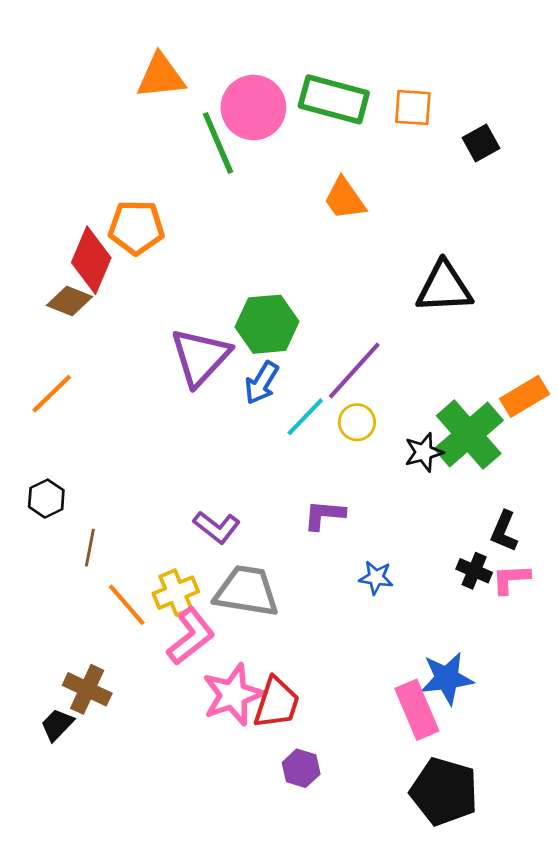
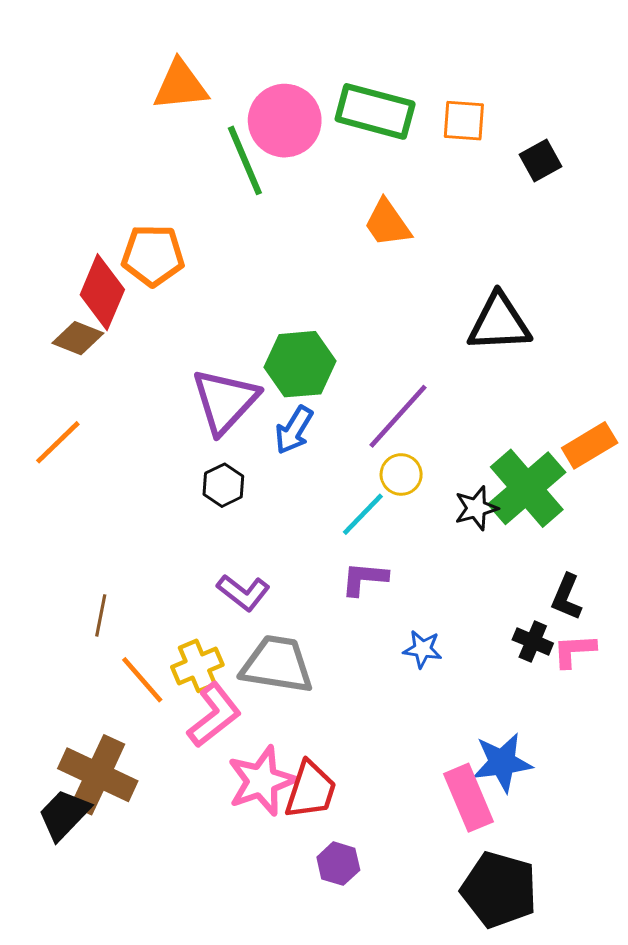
cyan line: (305, 417) -> (363, 514), moved
black hexagon: (46, 499) -> (223, 485), moved
brown cross: (87, 689) -> (98, 775), size x1.4
black trapezoid: (57, 725) -> (64, 815), size x1.4

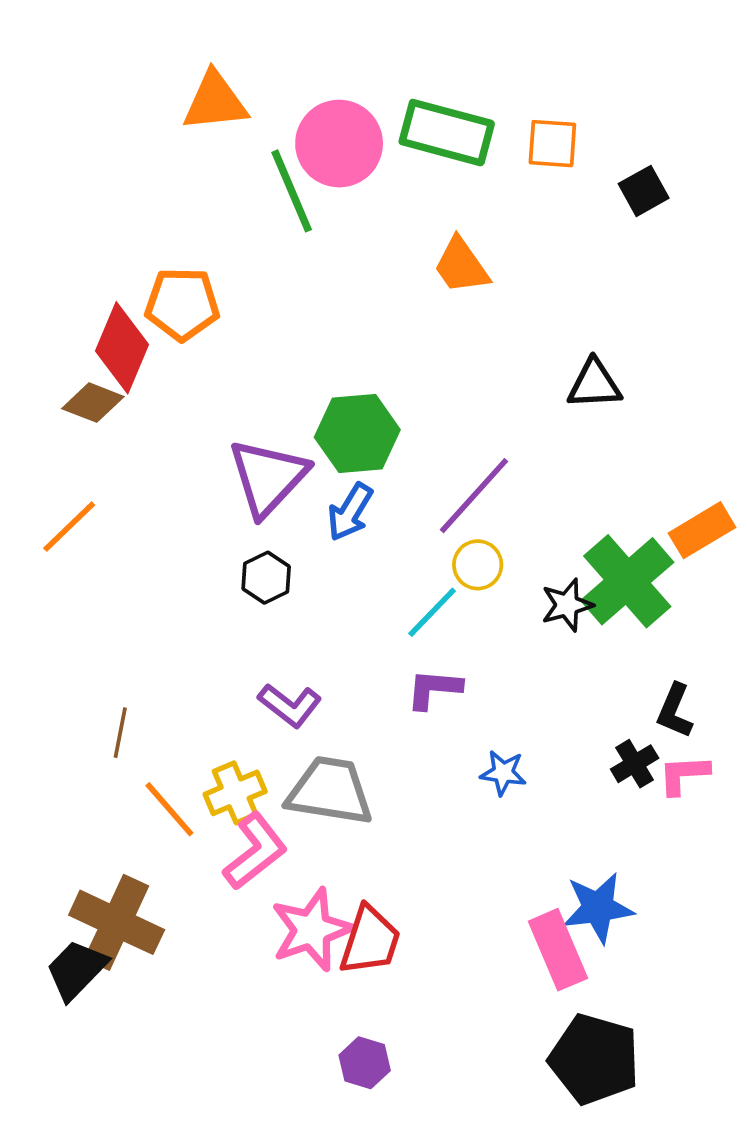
black triangle: (499, 323) -> (594, 384), size x0.7
black cross: (533, 641) -> (635, 764), turned 36
purple hexagon: (338, 864) -> (365, 1063), moved

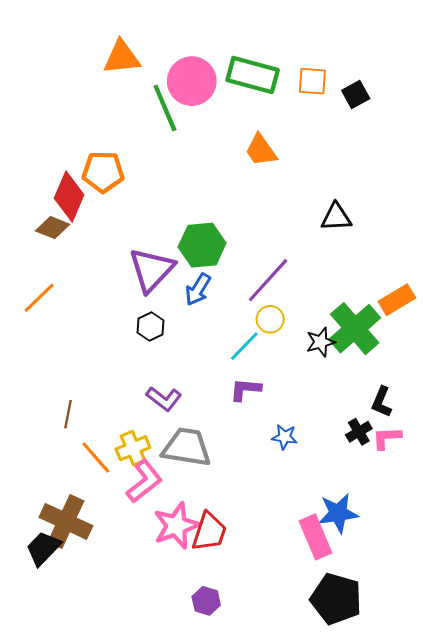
black square: (644, 191) -> (356, 95), moved

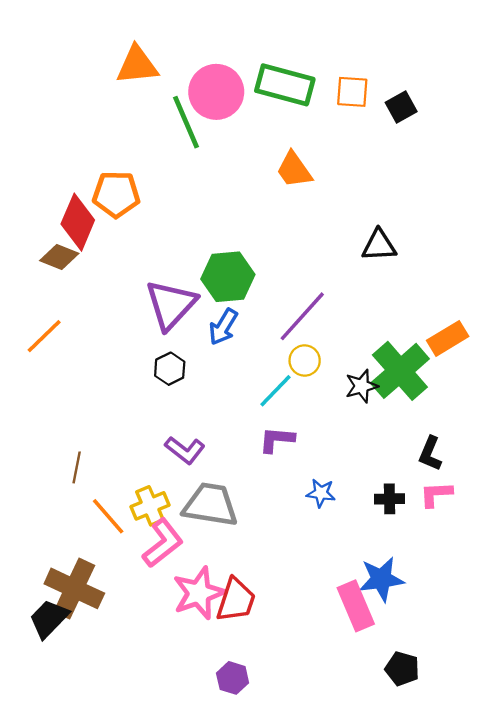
black cross: (359, 432) -> (390, 499), moved, turned 30
black pentagon: (336, 599) -> (402, 669), moved, size x0.6

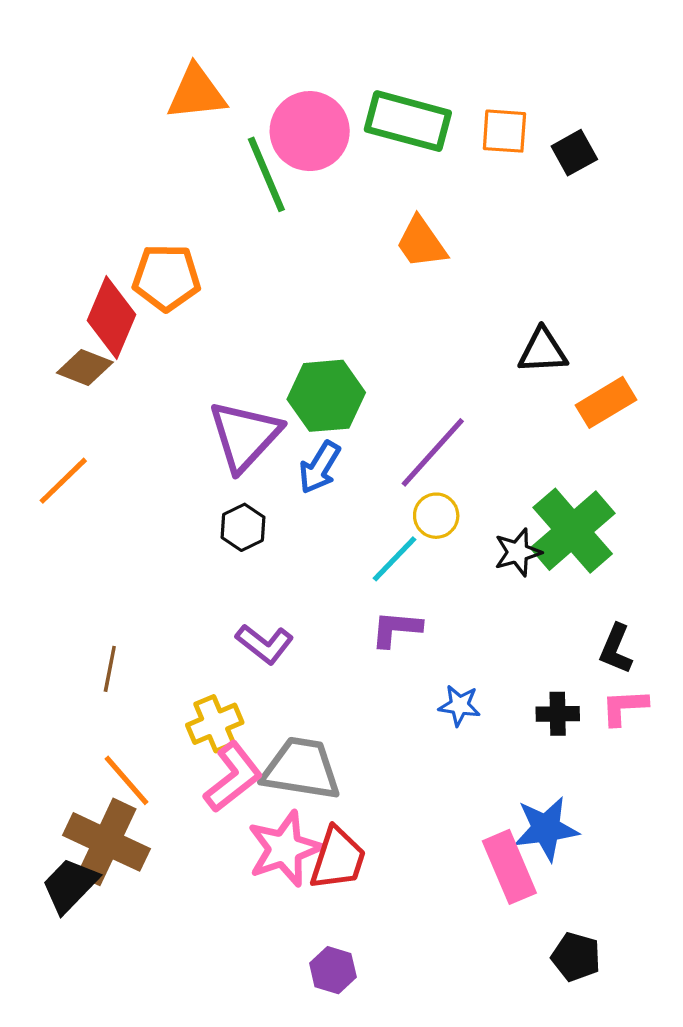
orange rectangle: (448, 338) -> (606, 402), moved
gray trapezoid: (210, 505) -> (301, 769), moved
orange line: (108, 516) -> (126, 780), moved

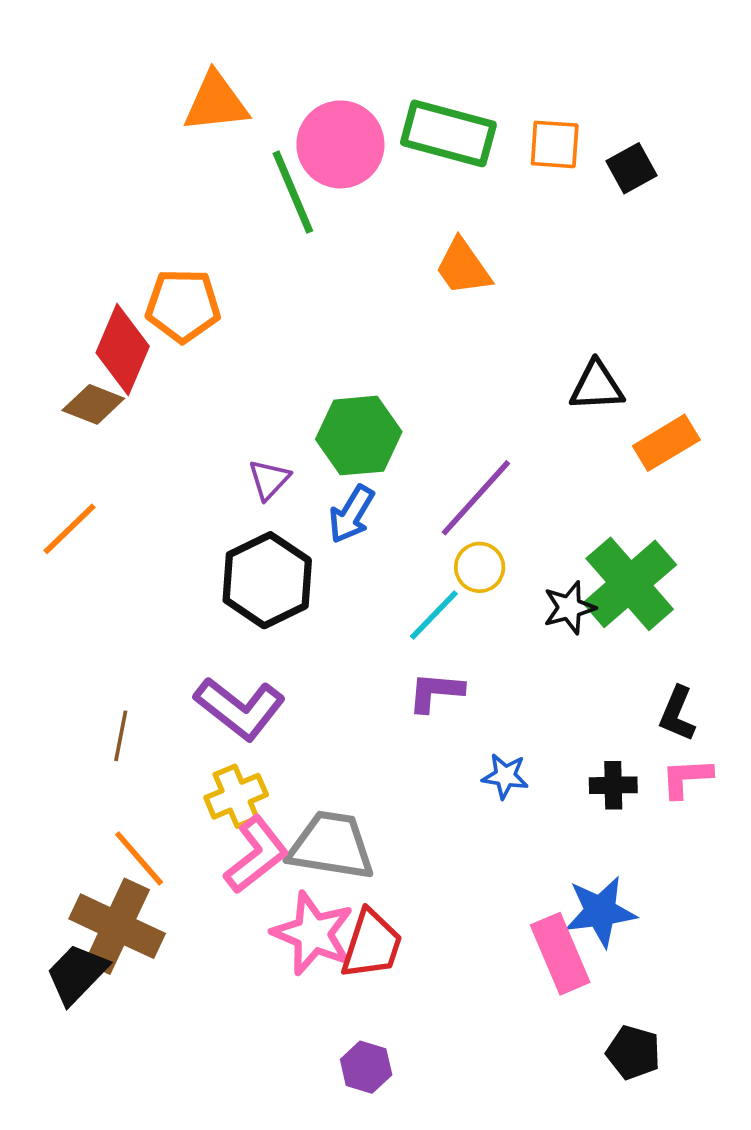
purple triangle: (245, 436) -> (269, 479), size x0.5
black hexagon: (243, 527) -> (267, 580), size x1.8
purple L-shape: (265, 644) -> (240, 708), moved, size x1.4
pink star: (285, 849) -> (313, 934), turned -30

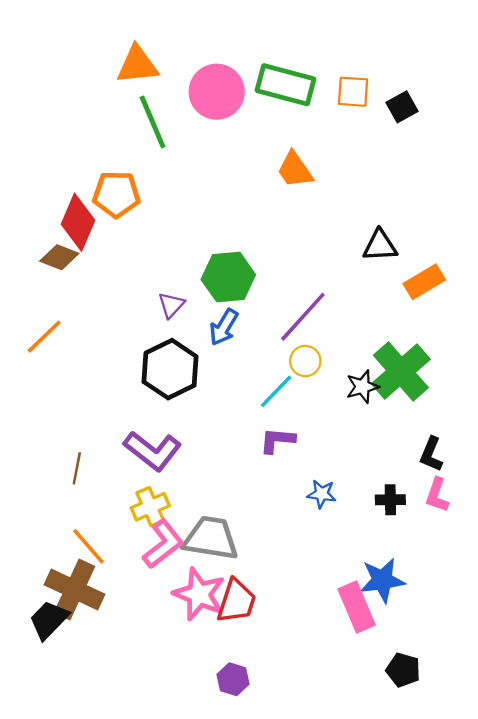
green line: (293, 192) -> (153, 122), moved
pink L-shape: (686, 778) -> (437, 495), turned -68

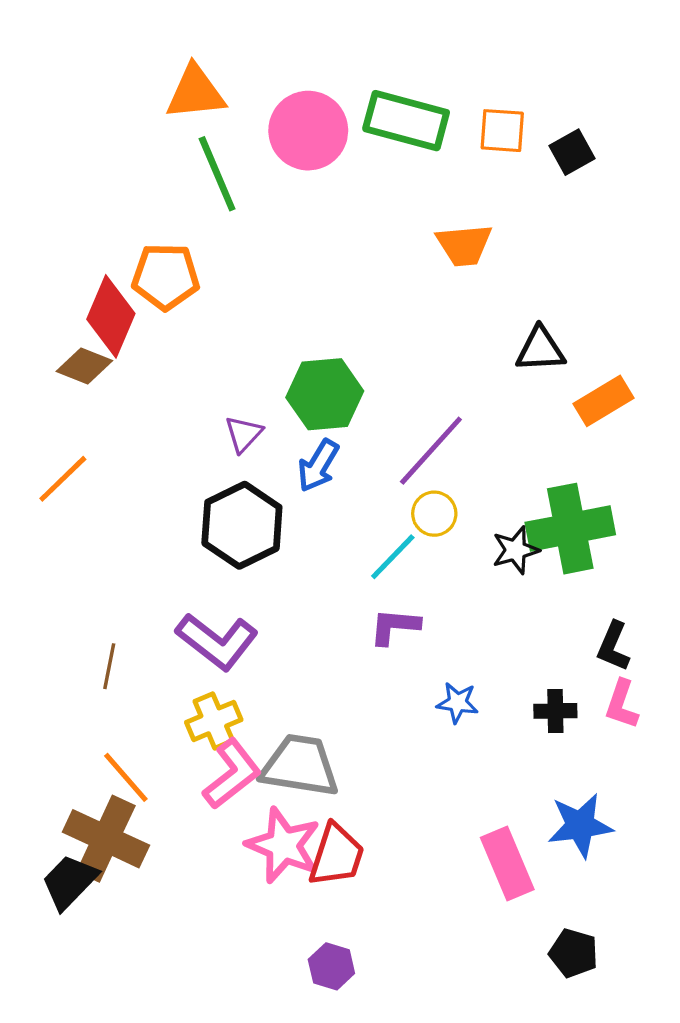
orange trapezoid: (295, 170) -> (464, 245), moved, turned -60
green cross: (401, 371) -> (570, 529), turned 30
blue star: (382, 580) -> (580, 825), moved

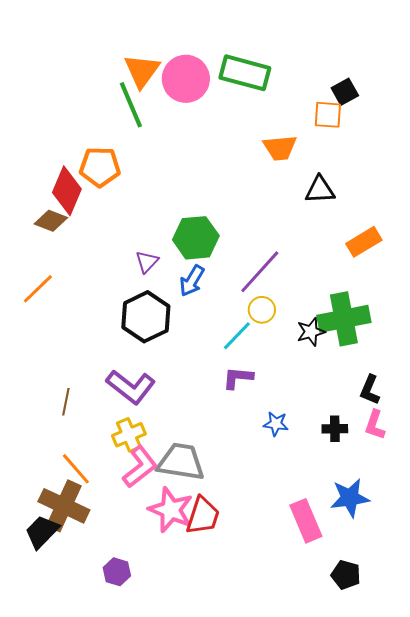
orange triangle: (195, 92) -> (142, 71), moved, turned -48
orange square: (502, 131) -> (328, 115), moved
black triangle: (540, 349) -> (320, 190), moved
purple hexagon: (331, 966) -> (117, 572), moved

